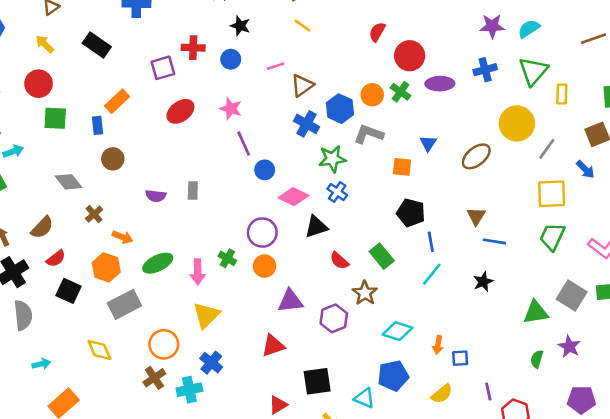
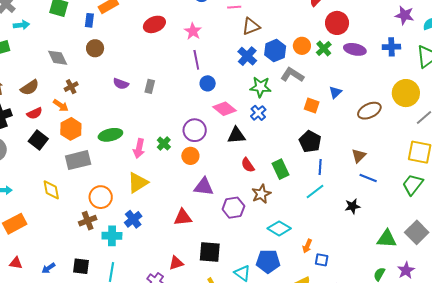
orange arrow: (122, 237) -> (61, 105), moved

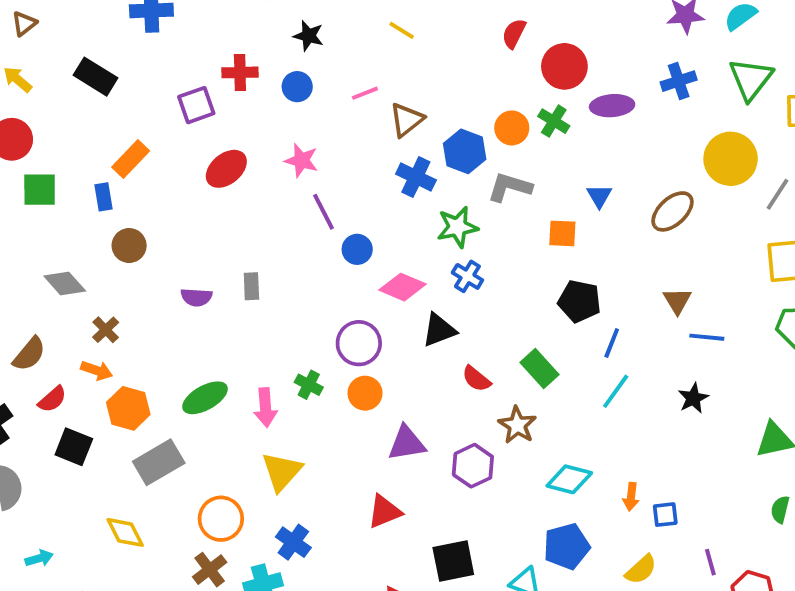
blue line: (320, 167) -> (612, 343), turned 35

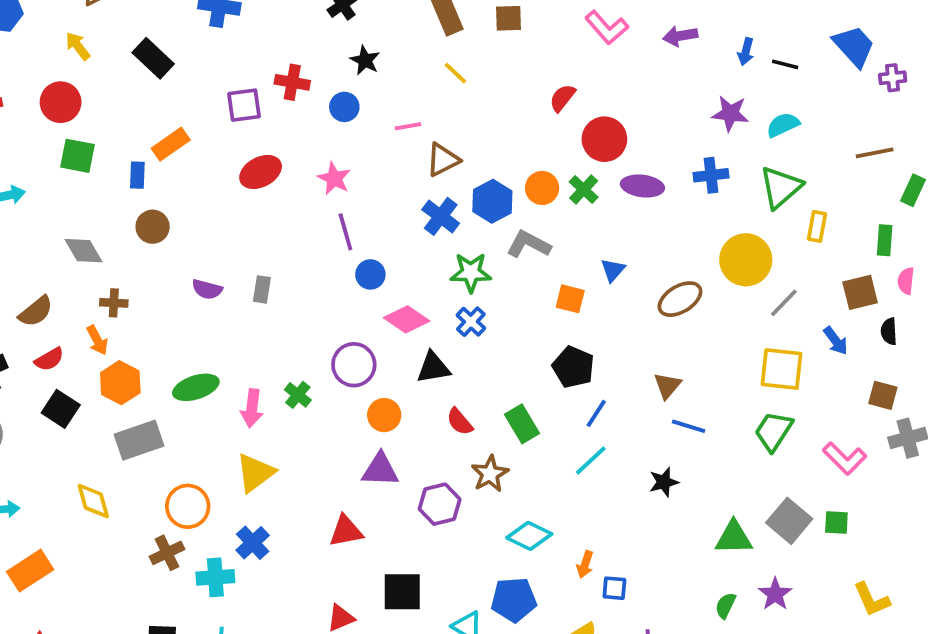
brown cross: (106, 330) -> (114, 303), turned 36
orange arrow: (97, 370) -> (97, 340), turned 32
orange circle: (365, 393) -> (384, 415), moved

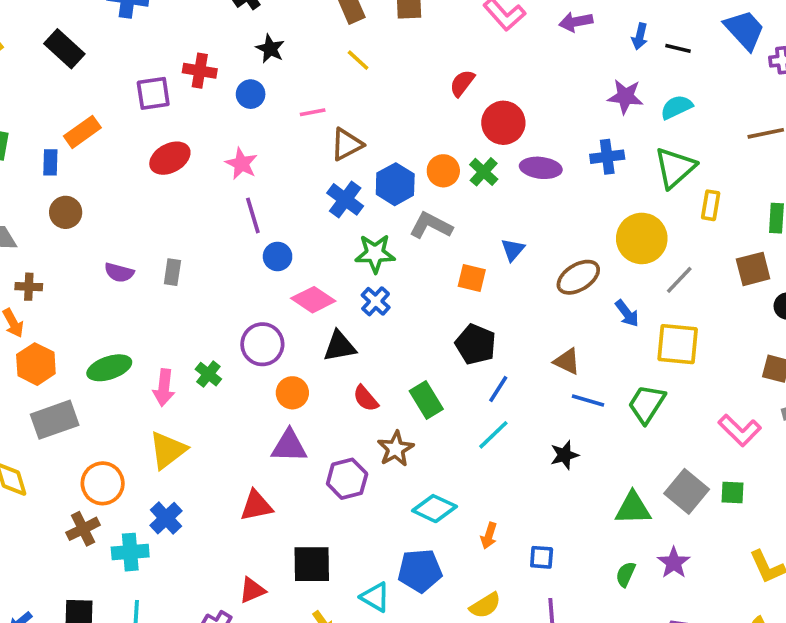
blue arrow: (836, 341) -> (627, 313), moved
brown triangle: (667, 386) -> (567, 361), turned -44
green trapezoid: (774, 431) -> (647, 404), moved
blue square: (614, 588) -> (542, 557), moved

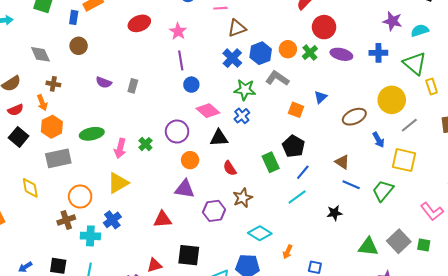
green triangle: (675, 168) -> (415, 63), turned -45
yellow rectangle: (711, 205) -> (432, 87), turned -35
green rectangle: (426, 400) -> (271, 162), moved

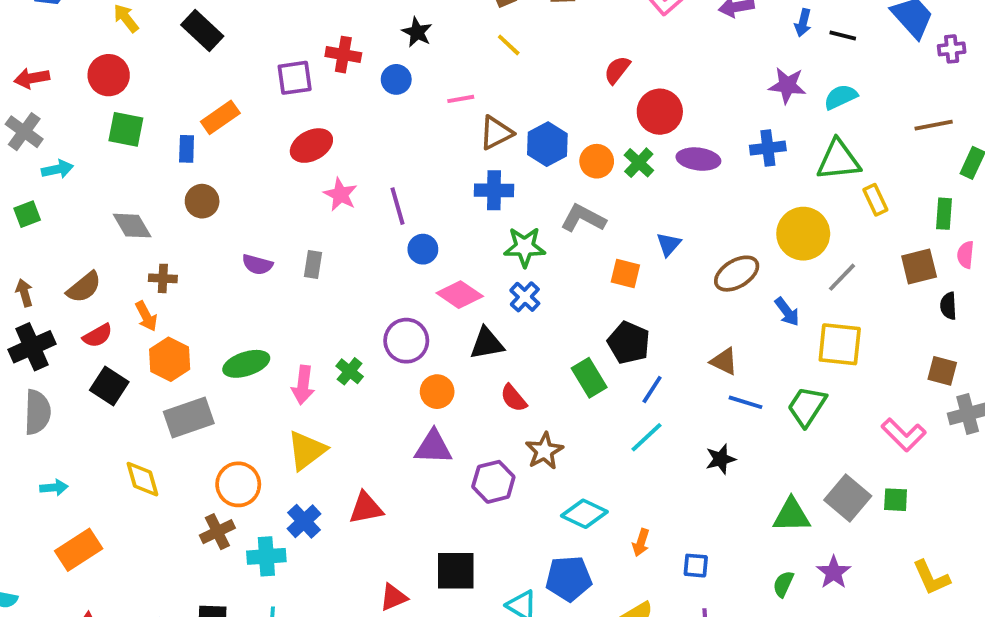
pink star: (178, 31) -> (340, 194), moved
blue hexagon: (261, 53) -> (547, 144), moved
blue cross: (232, 58) -> (494, 190), turned -36
green triangle: (415, 63) -> (838, 160), turned -40
red triangle: (163, 219) -> (366, 508), moved

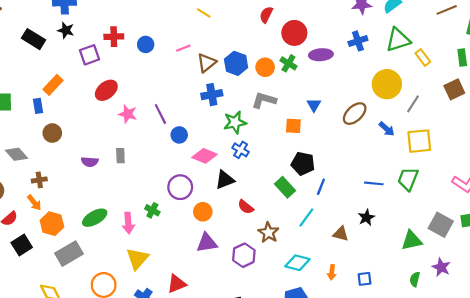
black star: (417, 32) -> (66, 30), moved
brown triangle: (724, 361) -> (341, 234), moved
black square: (109, 386) -> (22, 245), turned 36
cyan line: (647, 437) -> (306, 218), moved

